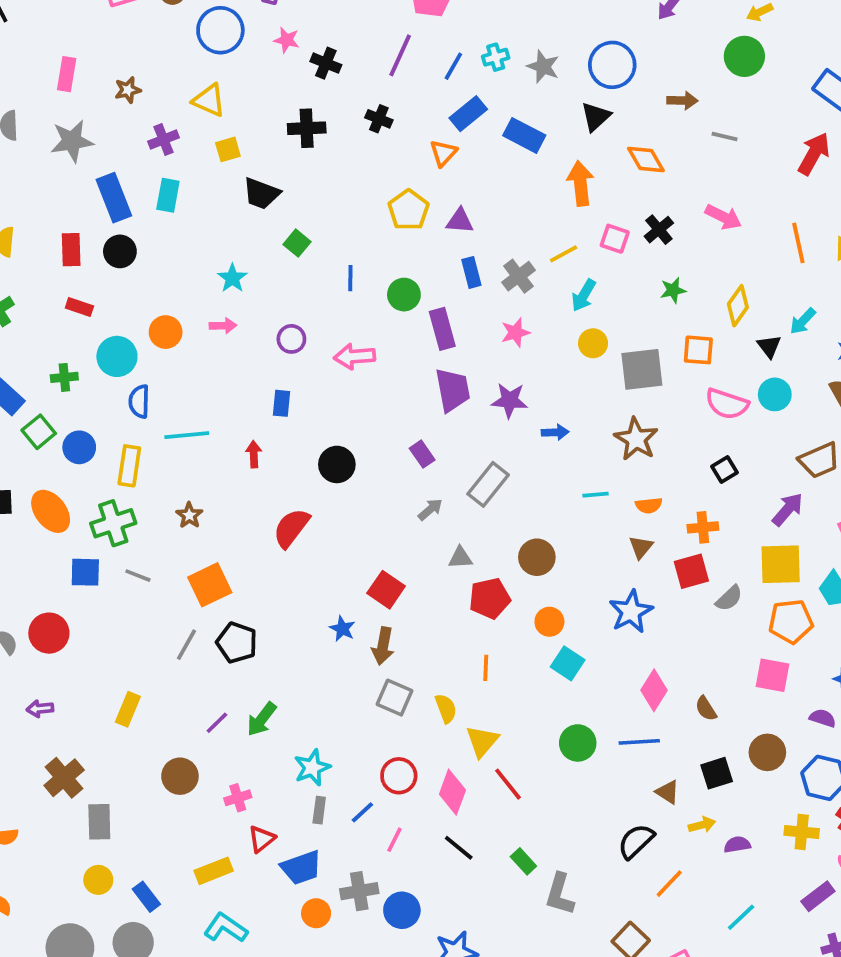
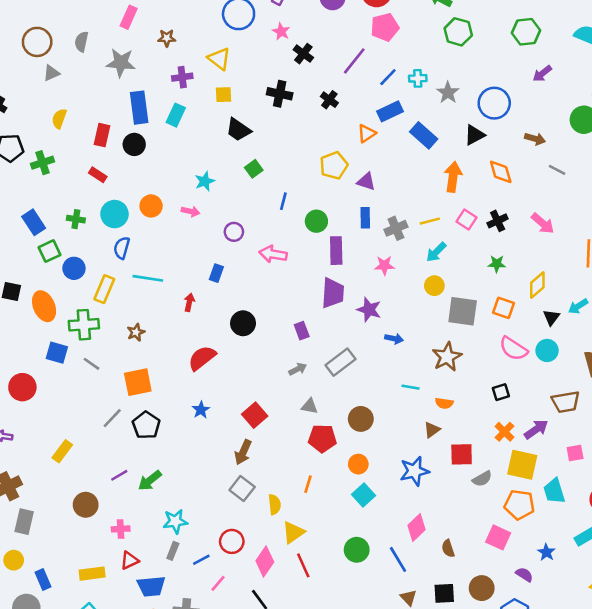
orange cross: (703, 527) -> (504, 432), moved, turned 36
blue star: (342, 629) -> (201, 410), moved
blue line: (639, 742) -> (398, 559), turned 48

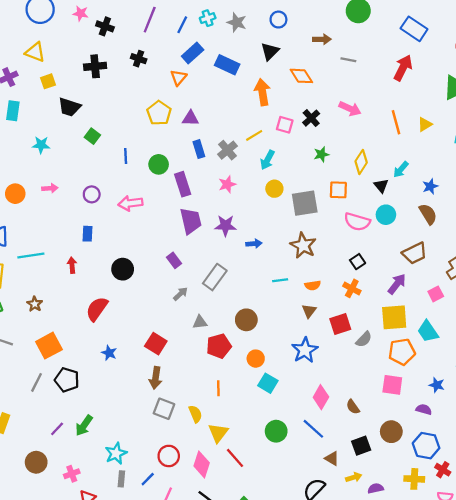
blue circle: (494, 103) -> (278, 20), size x0.6
cyan star: (205, 181) -> (41, 145), moved, turned -30
orange cross: (504, 432) -> (352, 288), moved

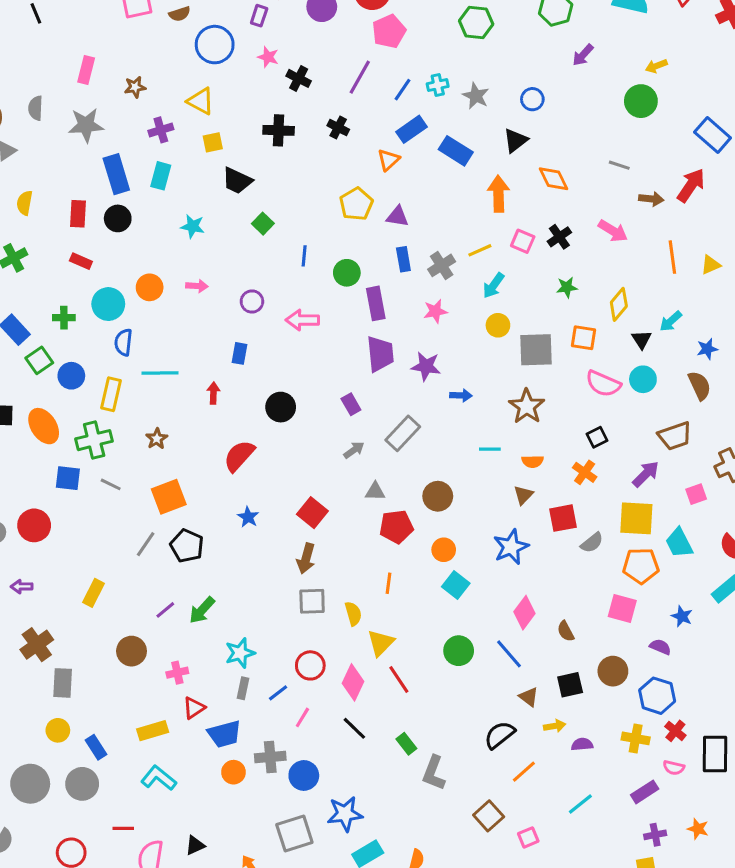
brown arrow: (322, 39) -> (651, 199), moved
gray square: (164, 409) -> (312, 601), turned -30

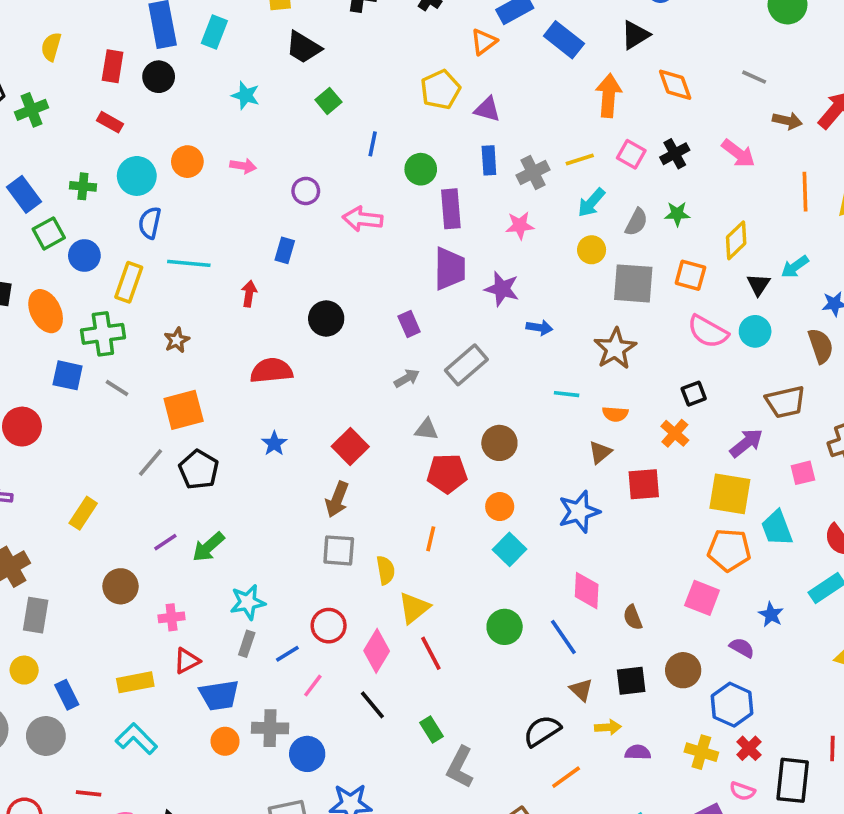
red semicircle: (239, 456) -> (271, 371), turned 36
gray semicircle: (592, 543) -> (636, 222), moved, turned -30
pink diamond: (524, 613) -> (587, 591), turned -40

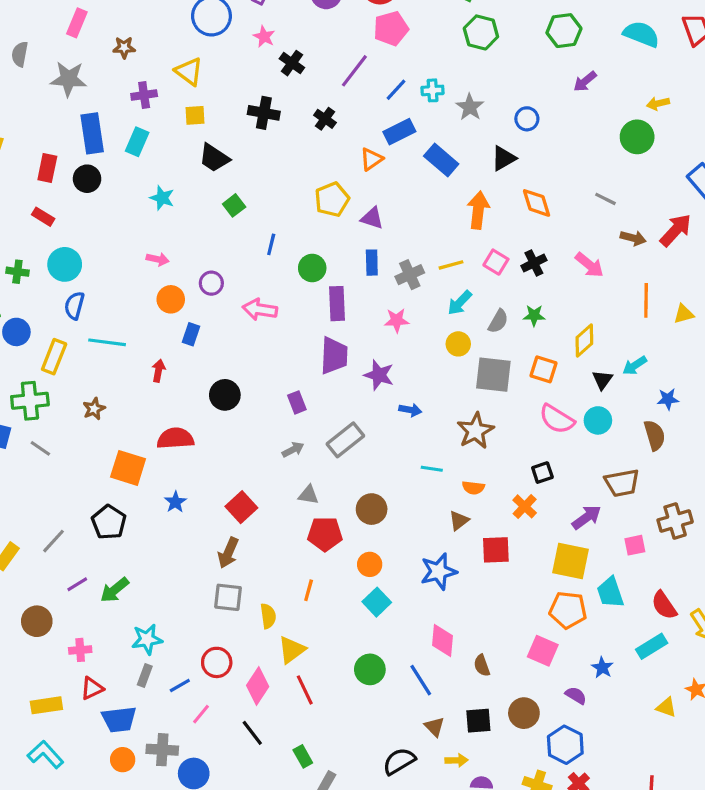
orange circle: (187, 162) -> (171, 299), moved
orange square: (184, 410) -> (128, 468), moved, turned 30
gray line: (151, 463) -> (54, 541), moved

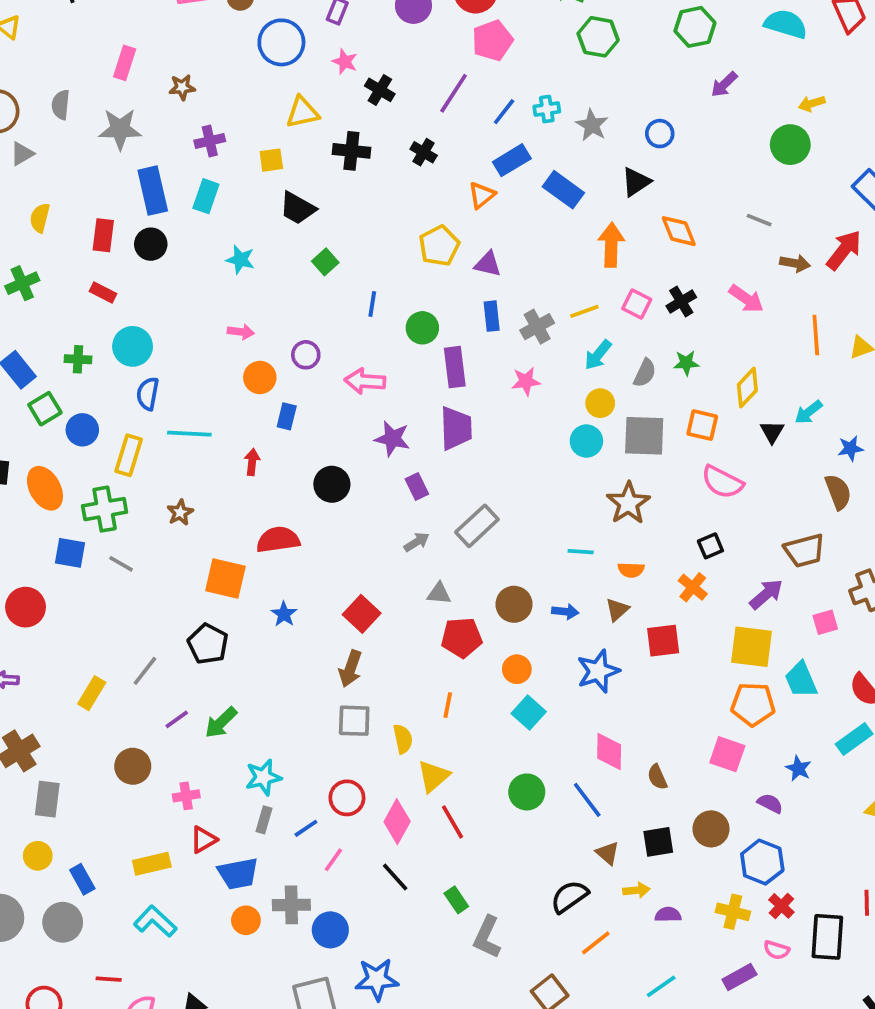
yellow triangle: (189, 71) -> (302, 112), moved, turned -44
purple star: (379, 375) -> (392, 439), moved
blue arrow: (410, 410) -> (565, 612), moved
cyan circle: (598, 420) -> (586, 441), moved

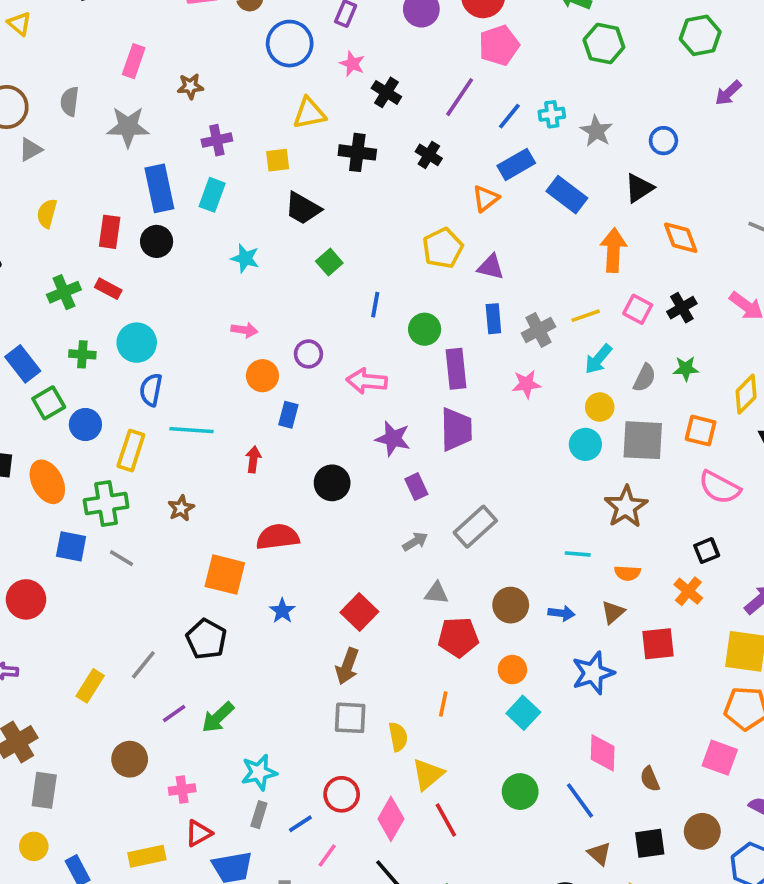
green cross: (22, 283) -> (64, 292), moved

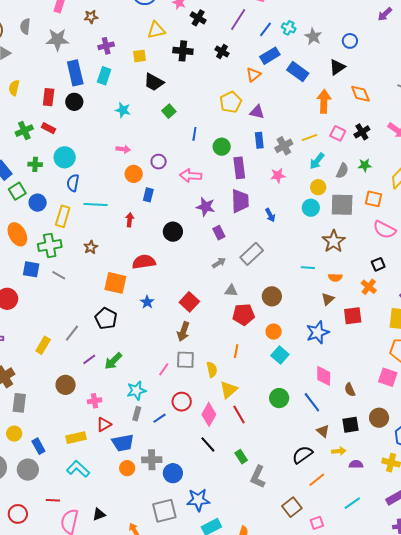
cyan cross: (552, 114) -> (289, 28), turned 32
blue arrow: (561, 613) -> (270, 215), moved, turned 56
pink line: (327, 855) -> (164, 369), moved

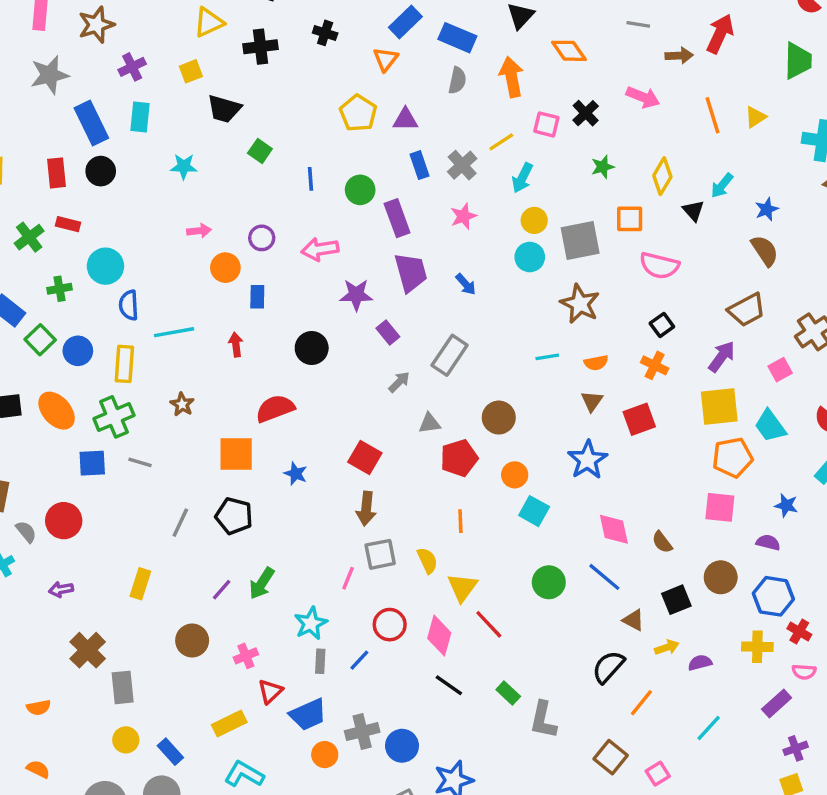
brown star: (91, 17) -> (96, 25), size x1.5
gray semicircle: (342, 171) -> (457, 80), moved
gray line: (72, 333) -> (180, 523), moved

